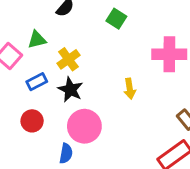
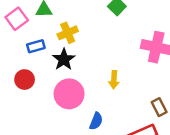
yellow arrow: (130, 89) -> (114, 80), moved
blue semicircle: (66, 153) -> (96, 121), moved

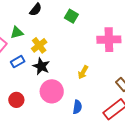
red circle: (25, 80) -> (16, 100), moved
yellow arrow: (114, 80) -> (83, 72), turned 40

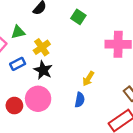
pink circle: (52, 91) -> (38, 99), moved
blue semicircle: (77, 107) -> (80, 100), moved

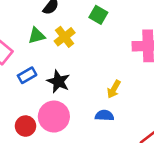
green triangle: (18, 32) -> (36, 36), moved
yellow cross: (42, 47) -> (65, 37), moved
blue semicircle: (80, 100) -> (104, 115), turned -96

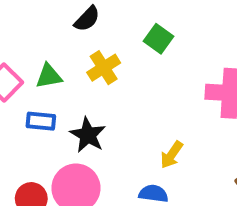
green triangle: (36, 36) -> (49, 76), moved
blue rectangle: (27, 75) -> (41, 121), turned 30

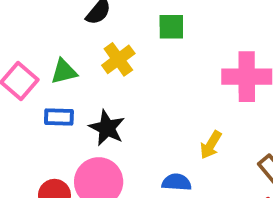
green square: (158, 39) -> (171, 27), turned -32
yellow arrow: (172, 155) -> (211, 145), moved

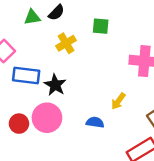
green triangle: (64, 72) -> (32, 17), moved
blue rectangle: (59, 117) -> (26, 76), size x1.5

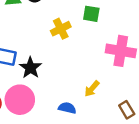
green square: (101, 26) -> (91, 14), moved
yellow cross: (66, 43) -> (61, 29), moved

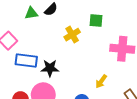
black star: (30, 68) -> (50, 68), turned -30

